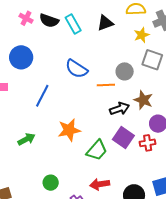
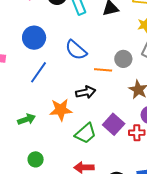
blue circle: (21, 57) -> (34, 38), moved
black arrow: (120, 109) -> (86, 92), moved
green arrow: (26, 139) -> (27, 119), moved

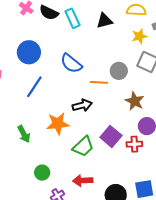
green arrow: (27, 119) -> (24, 134), turned 84
green circle: (36, 159) -> (42, 173), moved

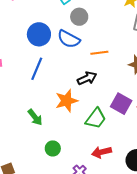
blue circle: (29, 52) -> (39, 34), moved
gray circle: (119, 71) -> (79, 17), moved
green circle: (42, 173) -> (53, 148), moved

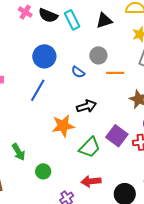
gray circle: (79, 17) -> (98, 55), moved
blue semicircle: (69, 39) -> (78, 72), moved, size x0.6
orange line: (99, 53) -> (115, 73), moved
green arrow: (35, 117) -> (19, 152), moved

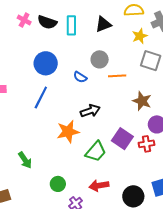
cyan rectangle: (72, 20) -> (71, 25), turned 30
green circle: (43, 171) -> (58, 184), moved

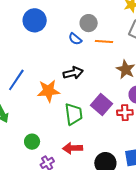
blue semicircle: (80, 77) -> (75, 39), moved
blue line: (41, 98) -> (16, 80), moved
green trapezoid: (96, 152) -> (74, 114), turned -55

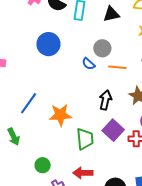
black arrow: (73, 73) -> (105, 100), moved, turned -66

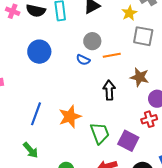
purple square: (113, 130) -> (128, 141), moved

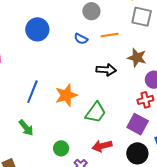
gray circle: (92, 41) -> (91, 11), moved
black arrow: (109, 90) -> (106, 70), turned 96
green trapezoid: (100, 133) -> (96, 113), turned 55
purple square: (128, 141) -> (138, 124), moved

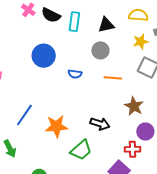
blue semicircle: (81, 39) -> (75, 74), moved, turned -32
black arrow: (106, 70) -> (100, 124), moved

